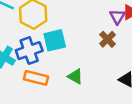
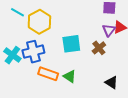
cyan square: (55, 40) -> (71, 44), moved
orange rectangle: (36, 78) -> (48, 74), moved

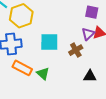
black triangle: (111, 82) -> (90, 76), moved, turned -40

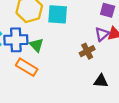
cyan square: (49, 42) -> (58, 14), moved
green triangle: (43, 74) -> (36, 45), moved

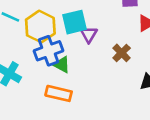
purple triangle: (102, 34) -> (89, 34), moved
blue cross: (16, 40) -> (49, 51), moved

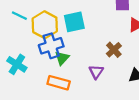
purple triangle: (89, 34) -> (96, 72), moved
green triangle: (62, 65) -> (62, 58), turned 42

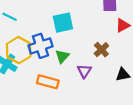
yellow hexagon: (45, 25) -> (19, 50), moved
green triangle: (62, 58) -> (62, 56), moved

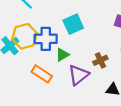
cyan square: (63, 23) -> (73, 24), turned -30
purple triangle: (84, 71) -> (78, 75), size x1.5

